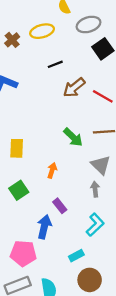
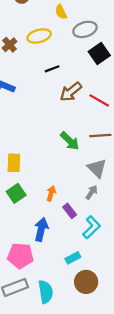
yellow rectangle: (17, 148) -> (14, 163), moved
orange arrow: (52, 170) -> (51, 193), moved
gray arrow: (95, 189) -> (92, 192), turned 40
purple rectangle: (60, 206) -> (70, 211), moved

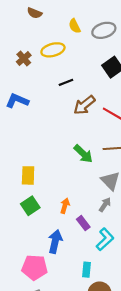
gray ellipse: (85, 29) -> (104, 30), moved
cyan rectangle: (73, 258) -> (87, 270), turned -56

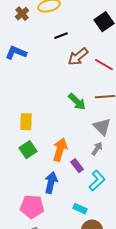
orange arrow: (65, 206) -> (60, 150), size x1.6
cyan rectangle: (87, 270) -> (80, 209), turned -72

